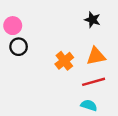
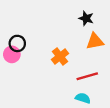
pink circle: (13, 26) -> (12, 54), moved
orange triangle: (96, 56) -> (95, 41), moved

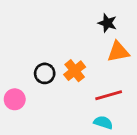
black circle: (17, 43) -> (45, 73), moved
pink circle: (12, 54) -> (15, 99), moved

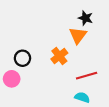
orange triangle: (118, 52) -> (78, 35), moved, turned -42
black circle: (45, 73) -> (22, 58), moved

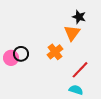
red line: (87, 76) -> (80, 70), turned -30
pink circle: (12, 79) -> (11, 58), moved

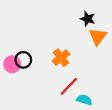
orange triangle: (72, 33) -> (98, 37), moved
red line: (80, 70) -> (69, 86), moved

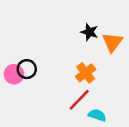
black star: (88, 19) -> (89, 32), moved
orange cross: (61, 58) -> (86, 73), moved

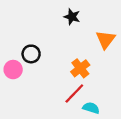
black star: (89, 32) -> (72, 17), moved
black circle: (27, 69) -> (31, 54), moved

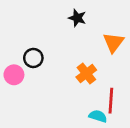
red line: (74, 94) -> (111, 101), moved, turned -40

